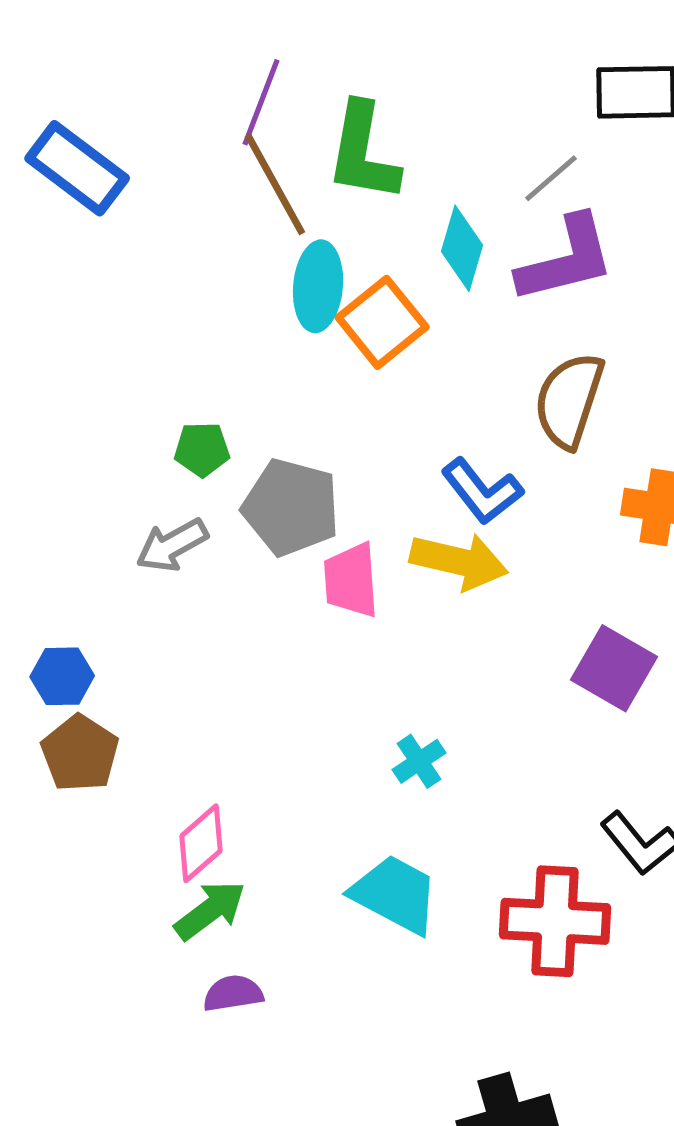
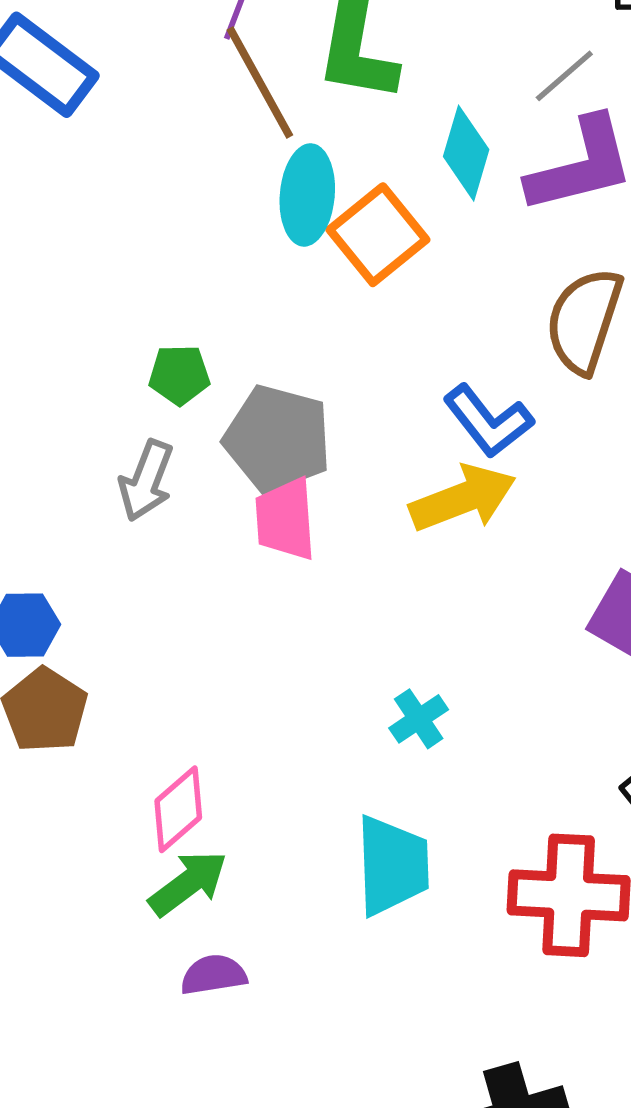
gray arrow: (172, 545) -> (146, 481), turned -40
yellow arrow: (459, 561) -> (463, 498), turned -34
pink trapezoid: (351, 580) -> (285, 519), moved
cyan trapezoid: (395, 894) -> (392, 866), turned 60

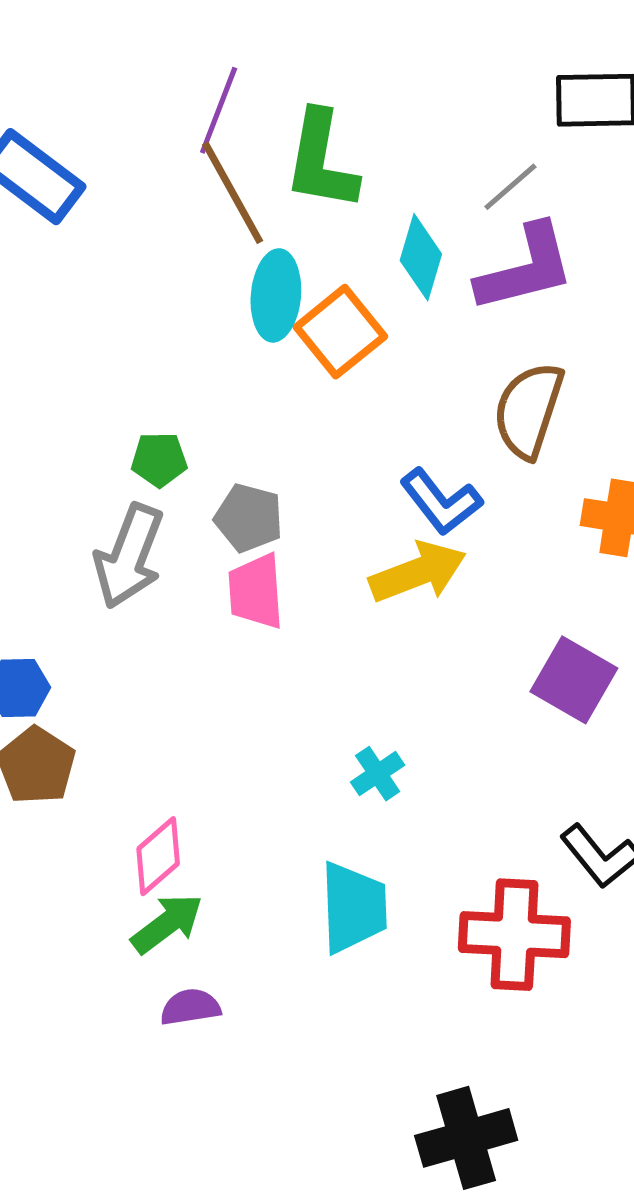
gray pentagon: (278, 439) -> (249, 518), size x0.7
gray arrow: (146, 481) -> (129, 556), size x1.4

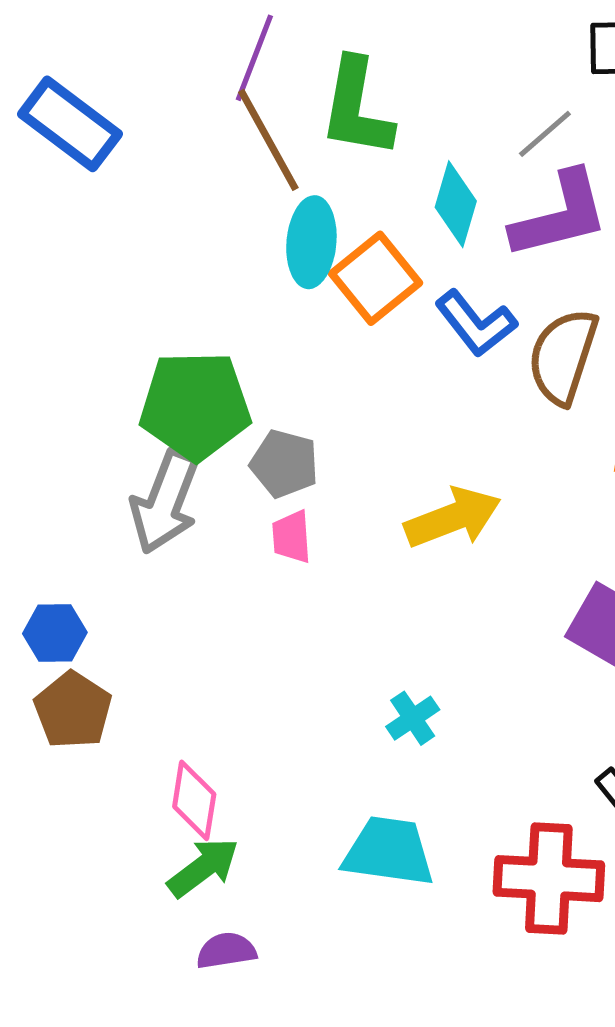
green pentagon: (159, 460) -> (195, 406), size x2.0
blue L-shape: (441, 502) -> (476, 323), moved
pink trapezoid: (256, 591) -> (291, 537), size x0.7
pink diamond: (158, 856) -> (194, 800), turned -40
cyan trapezoid: (353, 907) -> (389, 851), turned -80

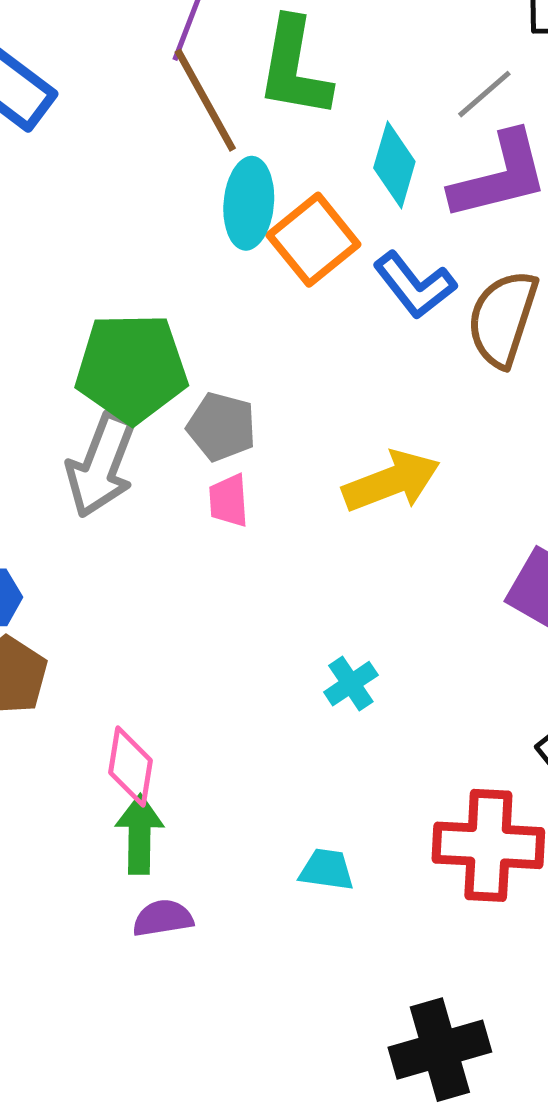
cyan trapezoid: (389, 851) -> (327, 870), moved, size x0.6
green arrow: (203, 867) -> (140, 834), turned -52

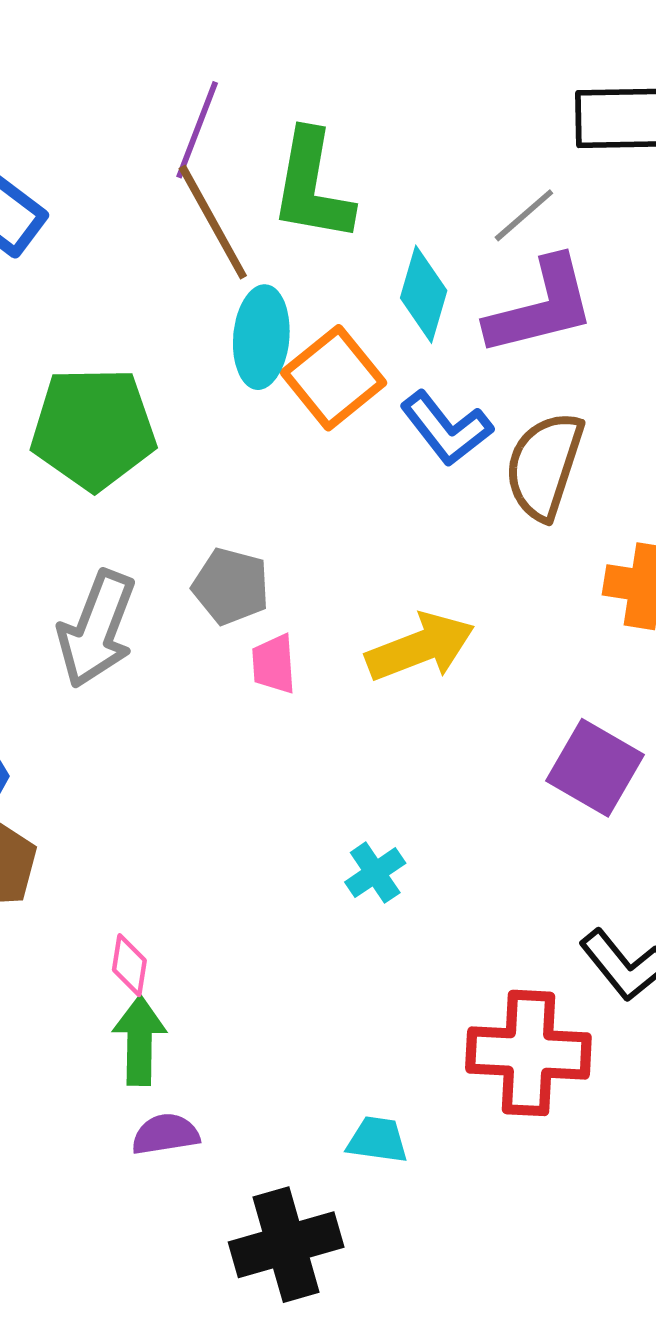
green pentagon: (131, 368) -> (93, 428), moved
pink trapezoid: (229, 501) -> (274, 664), moved
pink diamond: (130, 766) -> (129, 965), size x0.7
cyan trapezoid: (327, 870) -> (377, 1140), moved
black cross: (440, 1050) -> (286, 1245), moved

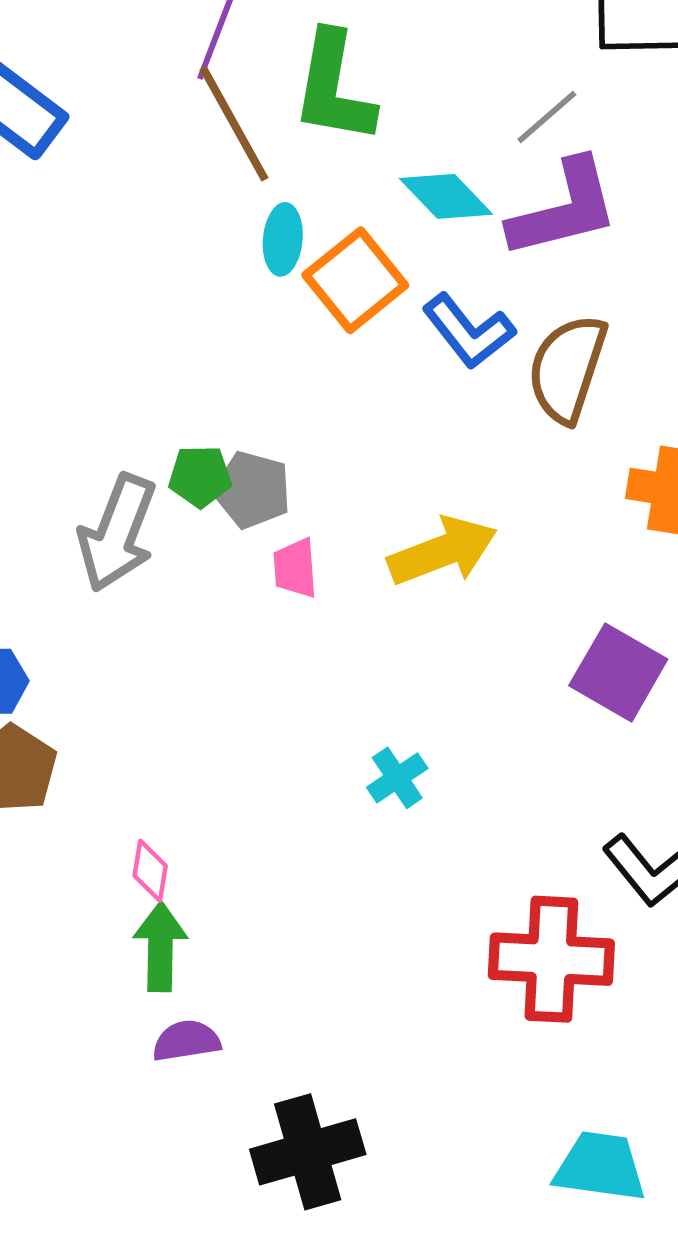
cyan diamond: (424, 294) -> (446, 196), turned -60
cyan ellipse: (261, 337) -> (283, 239), size x0.7
green pentagon: (93, 428) -> (200, 476), moved, size x0.5
cyan trapezoid: (377, 1140) -> (600, 1167), moved, size x1.5

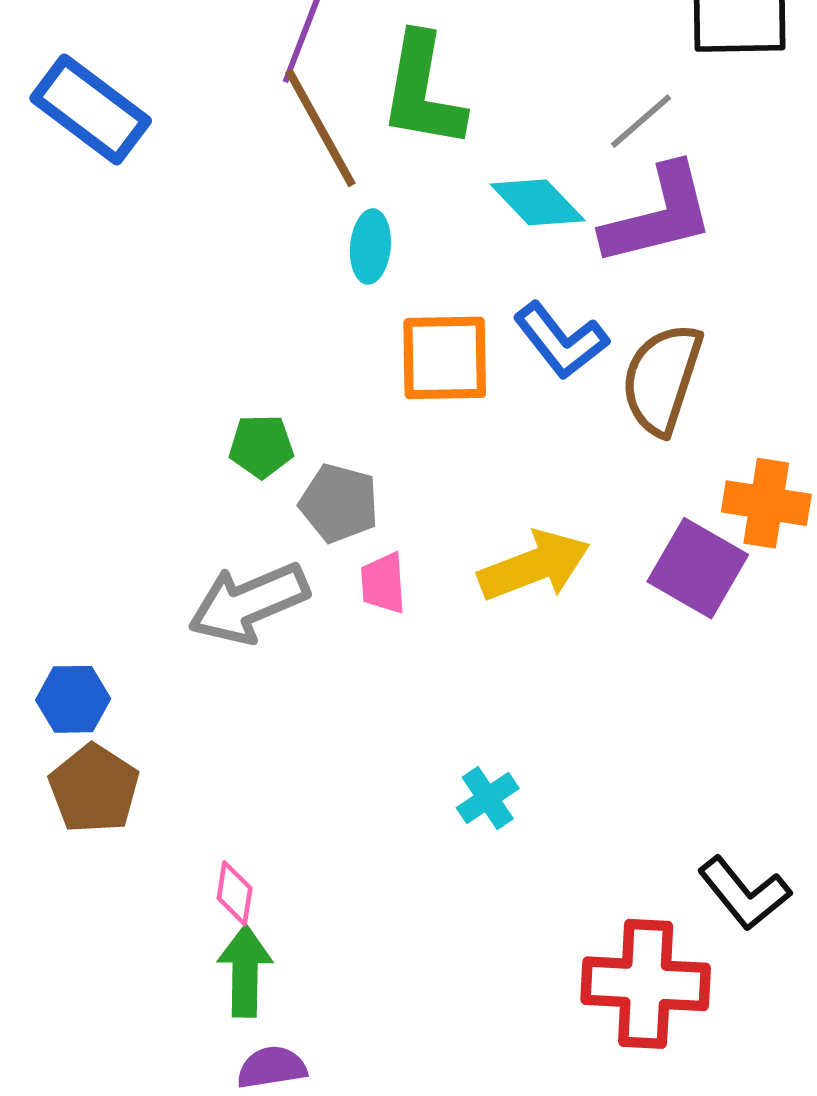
orange square: (355, 280) -> (445, 358), moved, turned 38
green pentagon: (200, 476) -> (261, 446), moved
gray arrow: (117, 533) -> (248, 603), moved, turned 46
purple square: (618, 672) -> (698, 568), moved

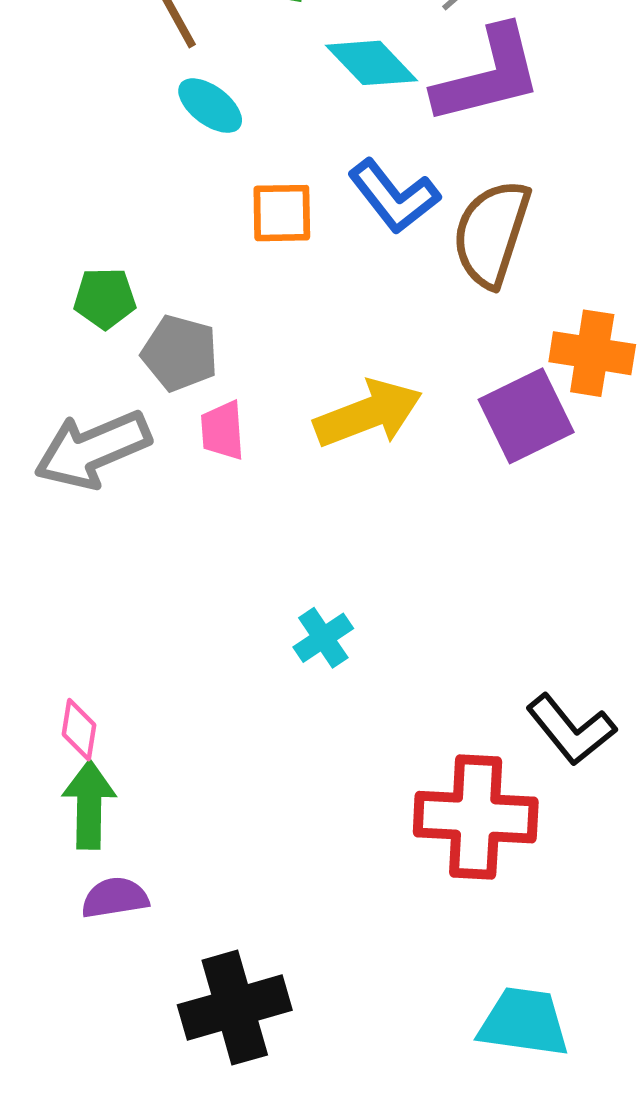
cyan ellipse: (370, 247) -> (210, 106), turned -58
orange square: (445, 358) -> (282, 213), size x0.7
purple square: (698, 568) -> (526, 416), turned 34

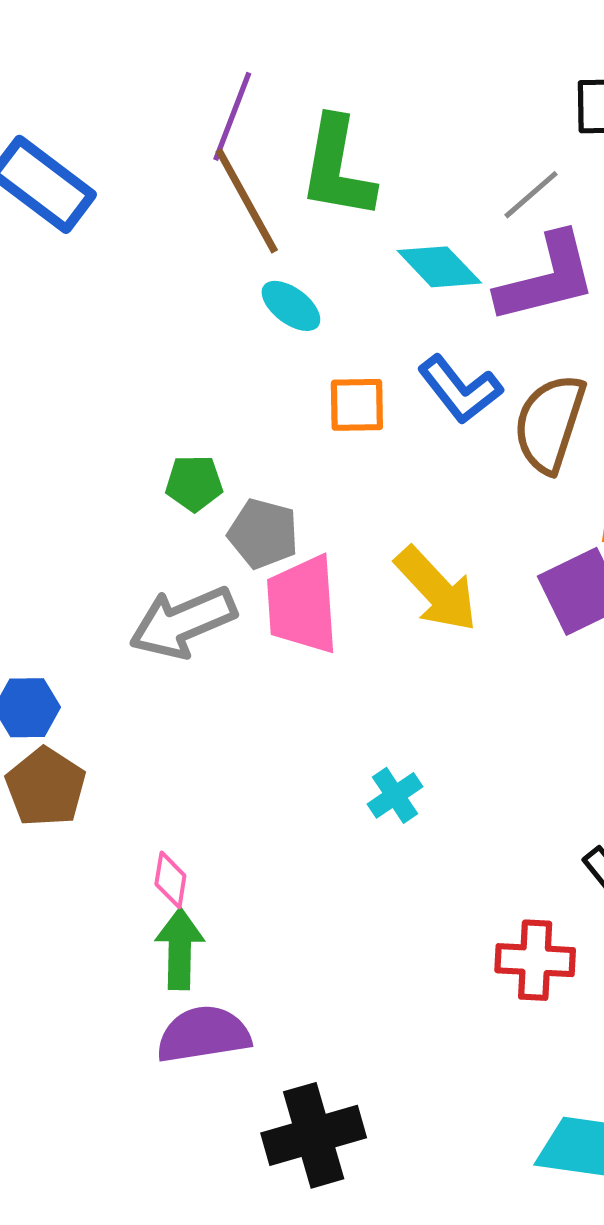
yellow arrow: (368, 414) -> (436, 589), turned 68
pink trapezoid: (222, 430) -> (302, 605), size x1.8
red cross: (476, 817) -> (535, 960), size x0.7
purple semicircle: (115, 898) -> (203, 1034), size x1.5

